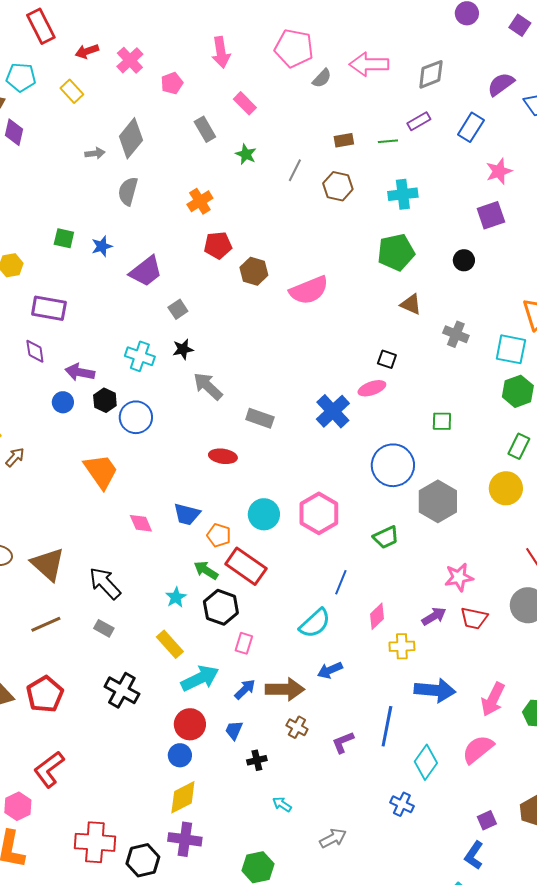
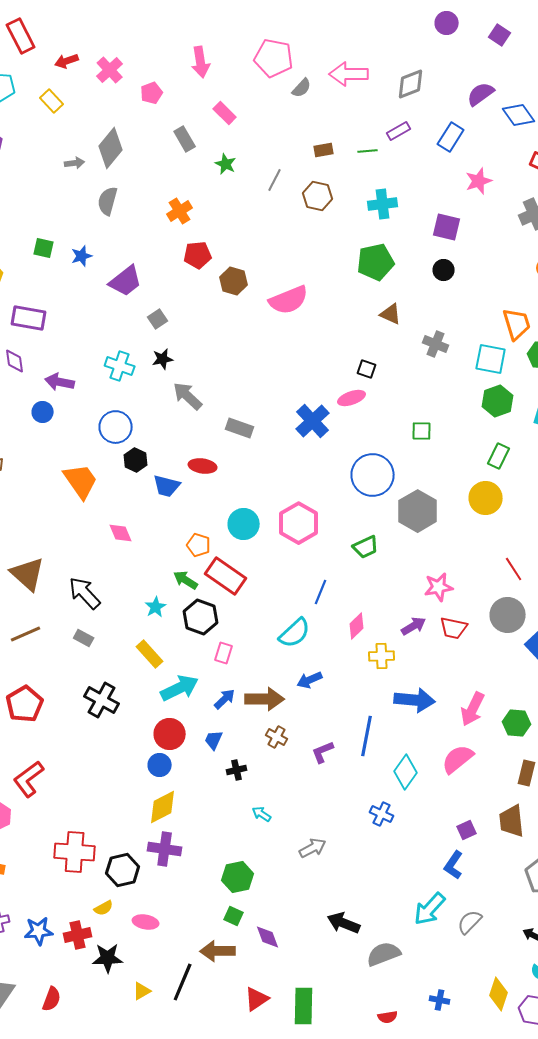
purple square: (491, 215) -> (447, 227), moved, turned 32
black hexagon: (105, 400) -> (136, 460), moved
blue trapezoid: (187, 514) -> (167, 486), moved

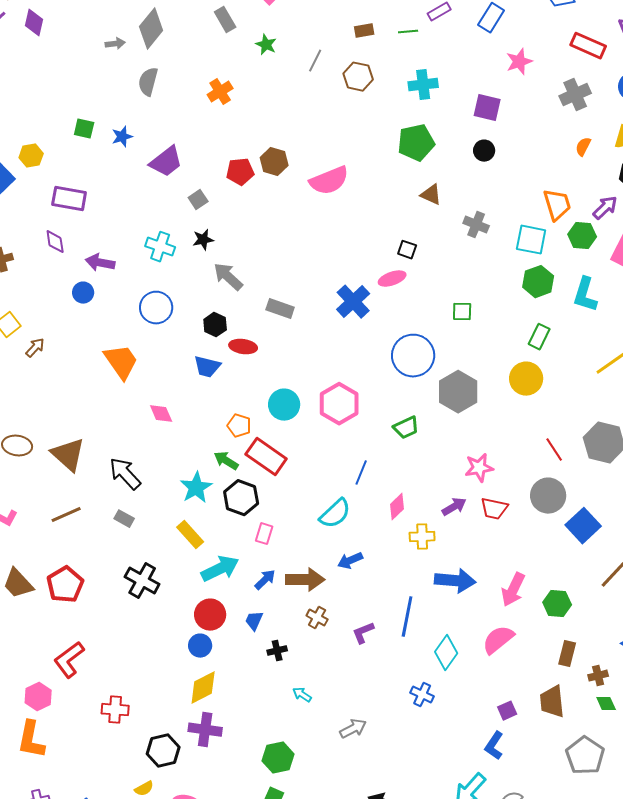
red pentagon: (198, 255) -> (240, 172), moved
black hexagon: (136, 460) -> (215, 325), moved
cyan star: (156, 607) -> (196, 488), size x1.5
red cross: (75, 852) -> (115, 710), moved, size x0.7

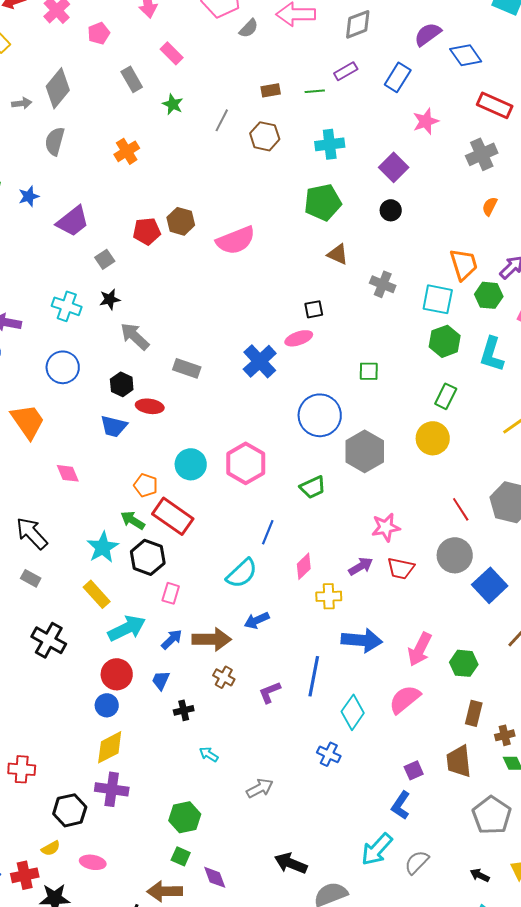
purple square: (487, 108) -> (394, 167), turned 32
black square: (407, 250) -> (314, 309), turned -30

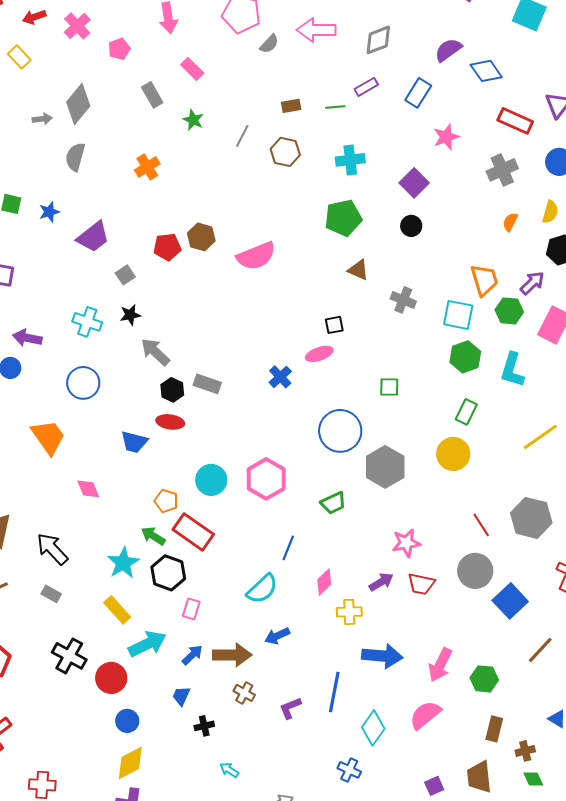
blue cross: (260, 361) -> (280, 377), size x0.7
black hexagon: (122, 384) -> (172, 390), moved
red circle: (117, 674) -> (111, 678), moved

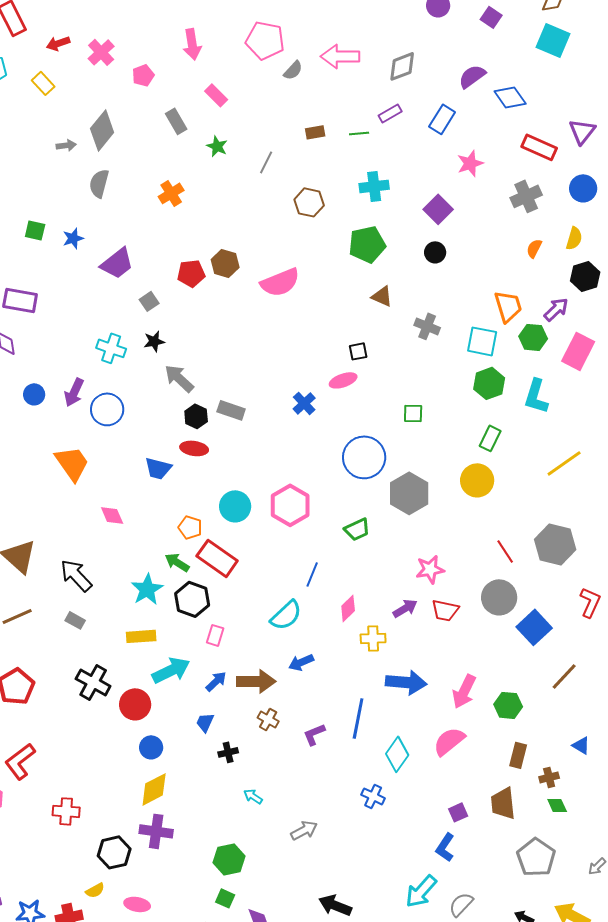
brown hexagon: (285, 152) -> (309, 202), moved
purple arrow: (27, 338) -> (74, 392), moved, turned -76
yellow rectangle: (117, 610) -> (141, 636), turned -52

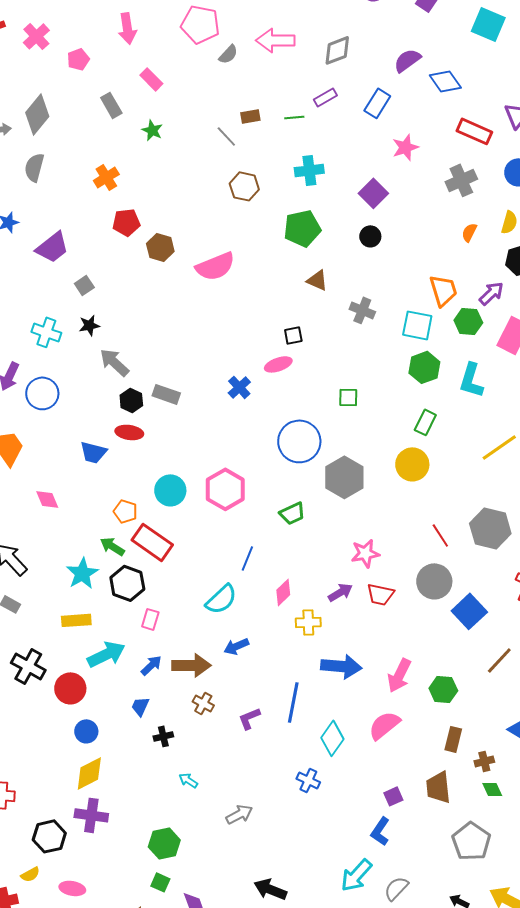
gray line: (266, 162) -> (226, 136), moved, turned -70
red pentagon: (191, 273) -> (126, 222), moved

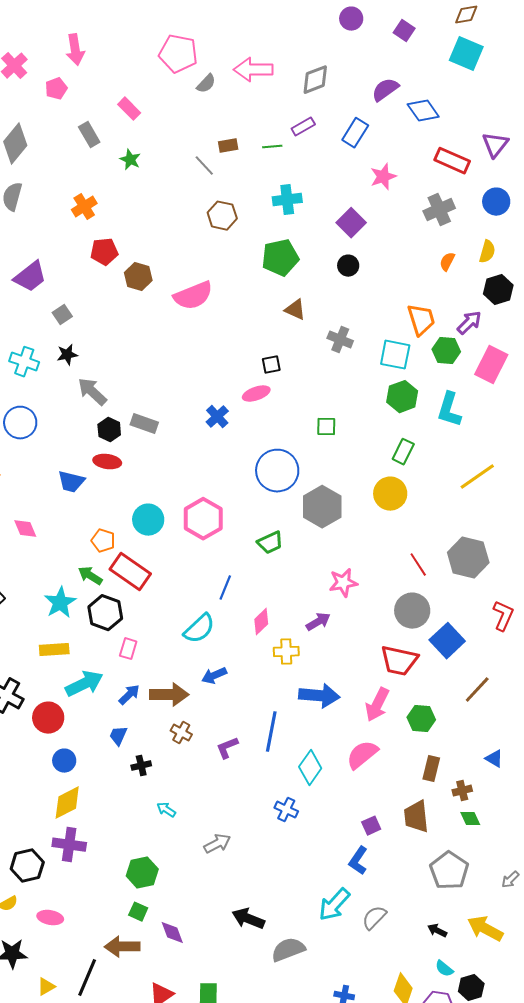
pink arrow: (127, 28) -> (75, 50), moved
red trapezoid: (380, 594) -> (399, 661), moved, size x1.4

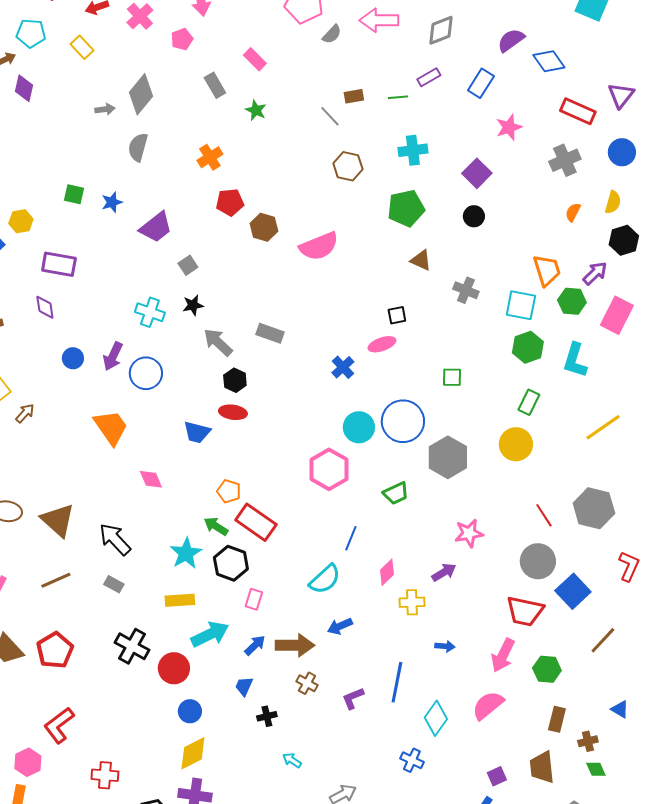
gray rectangle: (144, 424) -> (270, 333), moved
cyan circle: (148, 520) -> (359, 427), moved
blue arrow: (319, 696) -> (445, 646), size x0.5

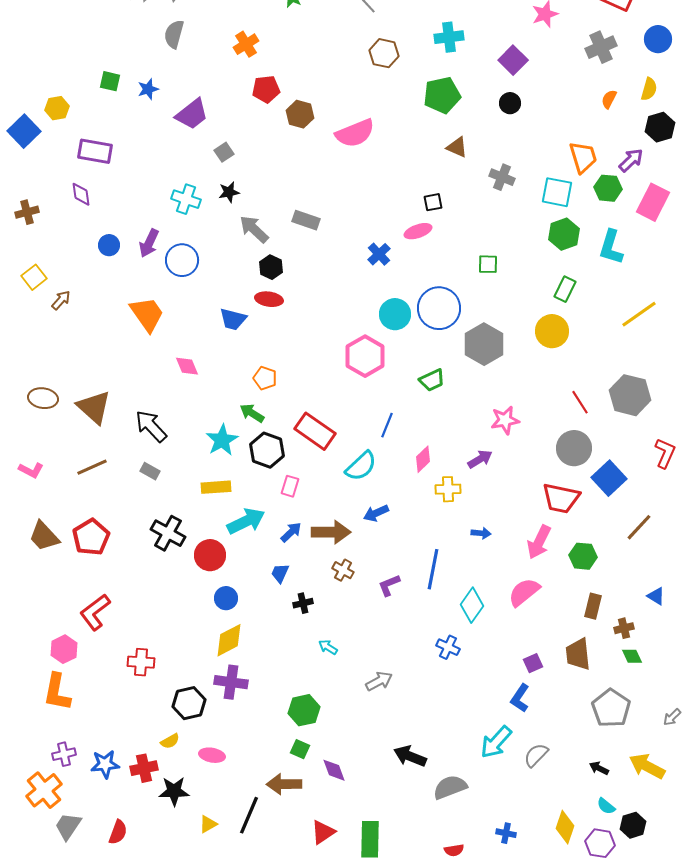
red rectangle: (256, 522) -> (315, 431), moved

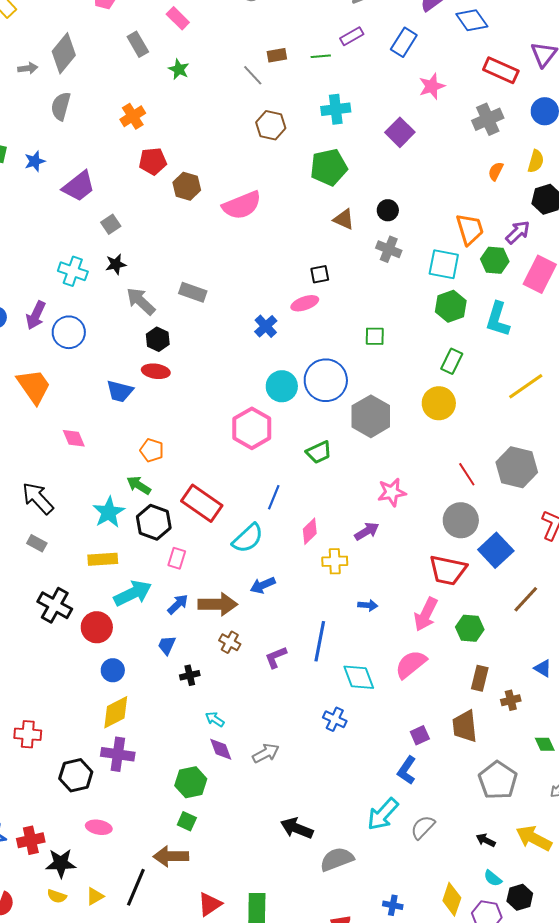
black circle: (510, 103) -> (388, 210), moved
cyan diamond: (472, 605) -> (359, 677), turned -56
green diamond: (632, 656) -> (545, 744), moved
yellow semicircle: (170, 741) -> (57, 896), moved, turned 48
purple diamond: (334, 770) -> (221, 749), moved

